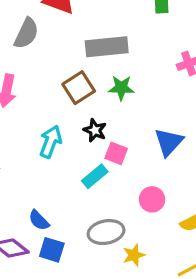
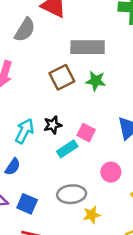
black star: (95, 130) -> (53, 125), moved, turned 30
cyan arrow: (51, 142) -> (24, 131), moved
blue semicircle: (39, 220) -> (13, 167), moved, turned -108

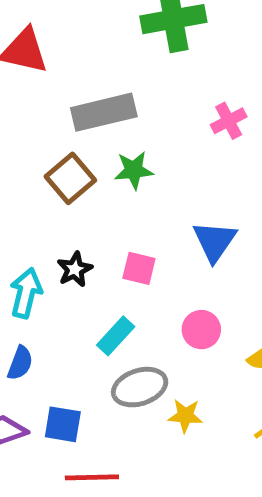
cyan rectangle: (67, 149) -> (116, 336), moved
yellow star: (92, 215) -> (185, 416), turned 30

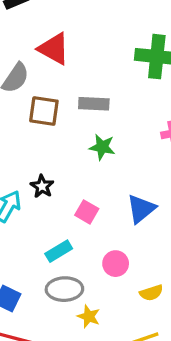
gray rectangle: (104, 112) -> (94, 104), size x0.7
brown square: (70, 178) -> (44, 111), moved, turned 32
black star: (75, 269) -> (42, 186), moved, turned -30

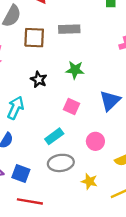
green star: (102, 147) -> (75, 70), moved
black star: (42, 186) -> (39, 79), moved
yellow star: (89, 316) -> (89, 181), moved

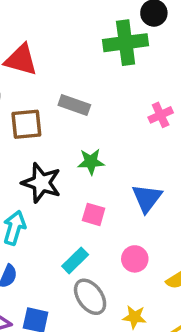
gray rectangle: (69, 29) -> (74, 105), turned 30
black star: (39, 79) -> (41, 183), size x1.6
gray ellipse: (61, 163) -> (90, 297), turned 70

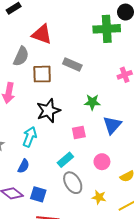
green star: (91, 162) -> (92, 102), moved
black star: (41, 183) -> (48, 111), turned 30
pink square: (94, 214) -> (79, 132), turned -32

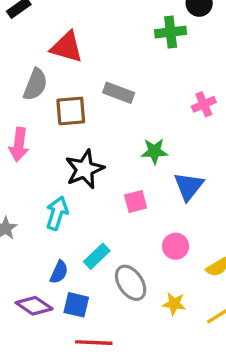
green cross: (107, 29) -> (171, 32), size x0.7
cyan rectangle: (65, 160) -> (97, 256), moved
blue semicircle: (24, 166) -> (59, 272), moved

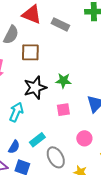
gray rectangle: (119, 93) -> (60, 24), moved
green star: (154, 151) -> (63, 81), moved

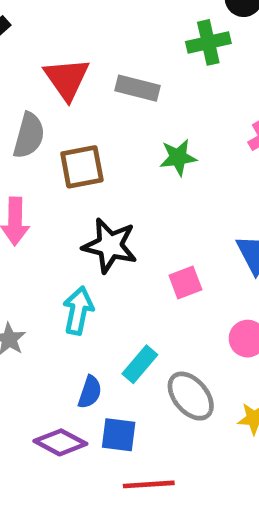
red triangle: (32, 14) -> (67, 79), turned 45
green star: (63, 81) -> (178, 157), moved
black star: (35, 88) -> (110, 245), turned -30

